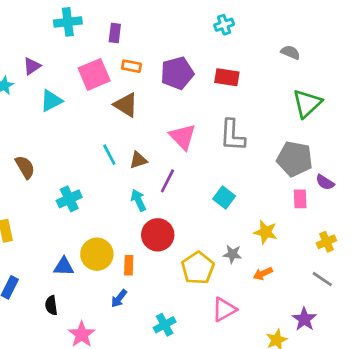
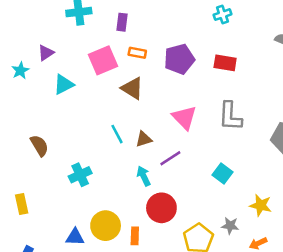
purple line: (167, 181) -> (170, 158), turned 30

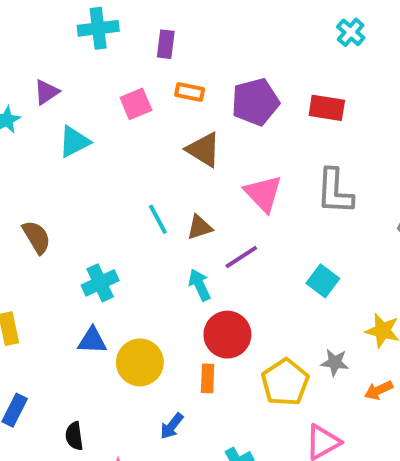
cyan cross: (223, 15) -> (351, 32), moved, turned -30
pink square: (103, 60) -> (136, 104), size x0.7
brown triangle: (132, 88) -> (204, 150), moved
orange rectangle: (135, 236) -> (208, 378), moved
blue triangle: (75, 237) -> (92, 341), moved

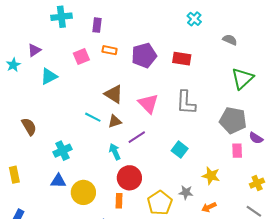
brown triangle: (204, 150) -> (114, 94), moved
cyan line: (158, 219) -> (93, 117), turned -35

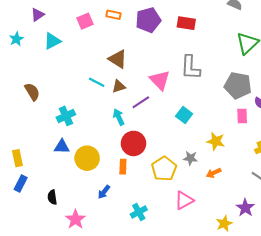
cyan star: (13, 65) -> (16, 39), moved
pink triangle: (148, 104) -> (160, 80), moved
yellow rectangle: (14, 175) -> (17, 158), moved

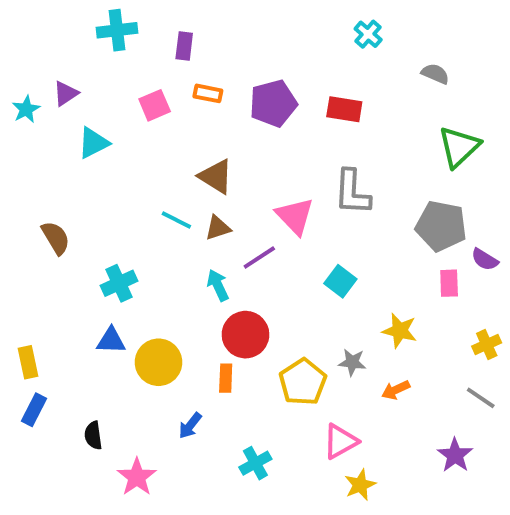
cyan star: (16, 39) -> (26, 109), moved
yellow star: (224, 224) -> (360, 485), moved

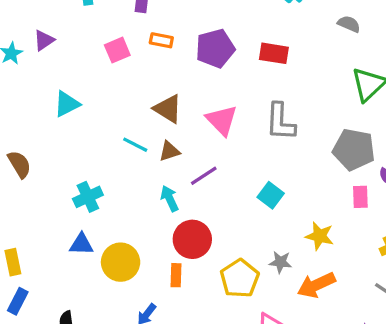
cyan triangle: (93, 143) -> (67, 104), moved
pink triangle: (295, 216) -> (222, 120), moved
brown semicircle: (56, 238) -> (19, 164), moved
orange arrow: (396, 390) -> (316, 285), size x1.6

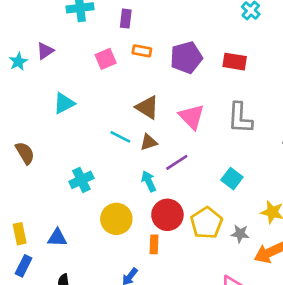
blue triangle: (81, 244) -> (57, 238), moved
yellow circle: (121, 262) -> (116, 219), moved
yellow pentagon: (240, 278) -> (206, 223), moved

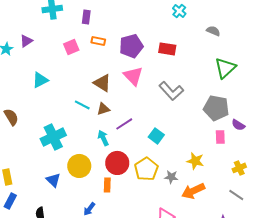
pink triangle: (192, 117) -> (133, 76), moved
gray L-shape: (240, 118) -> (171, 91), turned -45
cyan square: (232, 179) -> (156, 136), moved
cyan cross: (81, 180) -> (53, 137), size x1.4
blue triangle: (57, 238) -> (53, 180), moved, turned 42

